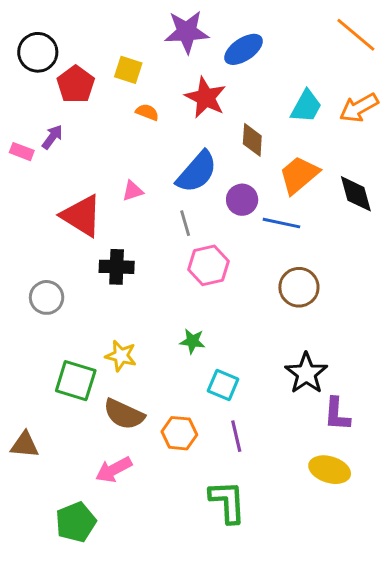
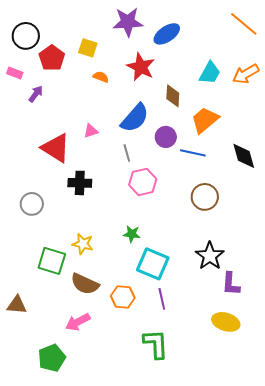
pink rectangle: (22, 152) -> (15, 73), moved
black diamond: (356, 194) -> (244, 156), moved
cyan square: (223, 385) -> (153, 264), size x1.5

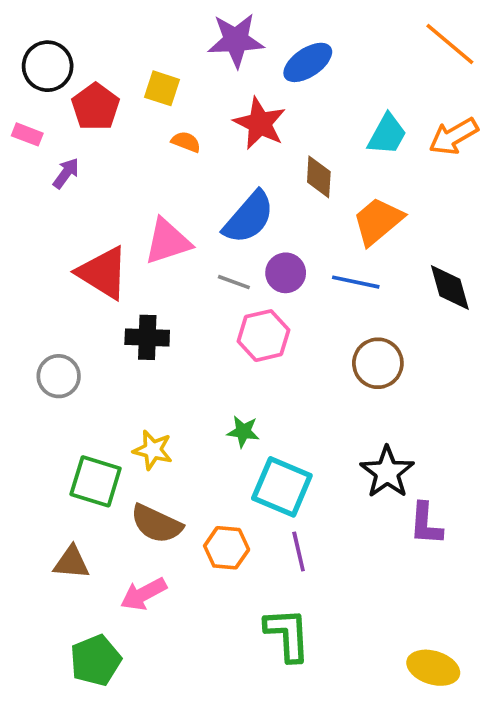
pink triangle: (91, 131) -> (168, 241), size x1.8
purple circle: (166, 137) -> (286, 273), moved
gray line: (127, 153) -> (234, 282), turned -54
brown triangle: (17, 305) -> (72, 563), moved
yellow ellipse: (226, 322) -> (433, 668), moved

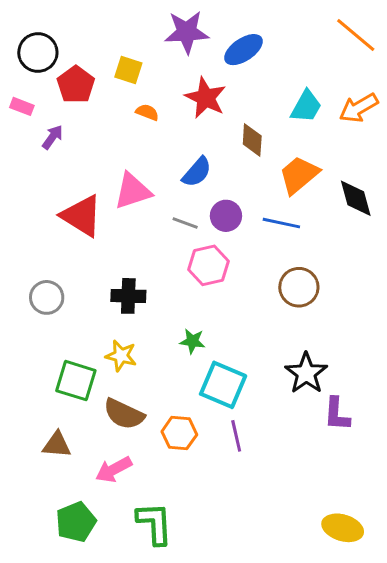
blue semicircle: (249, 217) -> (197, 172), size x0.7
black diamond: (450, 288) -> (356, 198), moved
black cross: (147, 337) -> (128, 296), moved
green L-shape: (287, 635) -> (155, 523), moved

